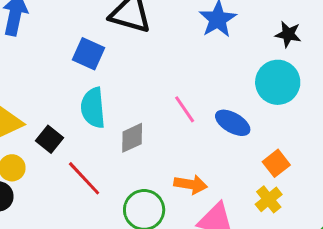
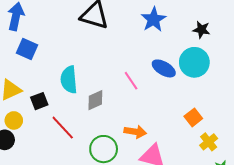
blue square: (89, 54) -> (27, 49), moved
blue ellipse: (233, 123) -> (164, 68), moved
black square: (50, 139) -> (39, 101), turned 30
yellow cross: (269, 199) -> (209, 142), moved

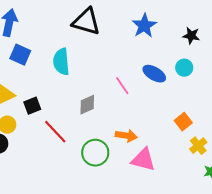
cyan circle: (194, 62) -> (184, 68), size x0.6
cyan semicircle: (69, 80) -> (61, 62), moved

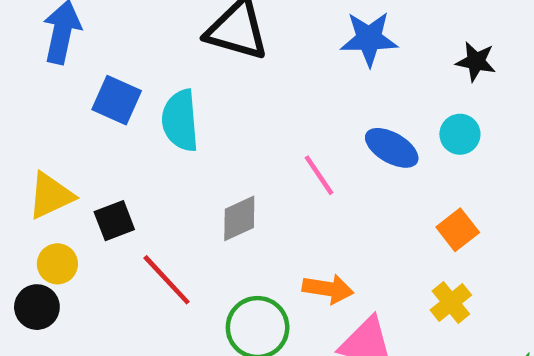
blue star: (144, 26) -> (369, 39), turned 30
blue square: (20, 55) -> (117, 100), moved
orange square: (183, 122) -> (458, 230), moved
yellow cross: (198, 146) -> (451, 303), moved

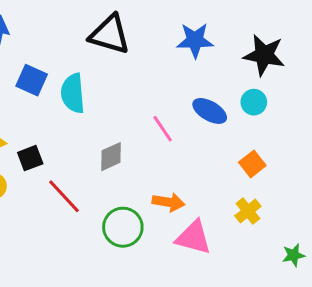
black star: (476, 61) -> (264, 55), size x1.6

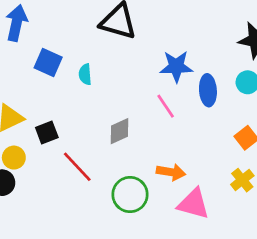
blue star: (195, 40) -> (176, 66), moved
cyan semicircle: (73, 93) -> (85, 74), size x0.6
blue ellipse: (210, 111) -> (208, 90), turned 56

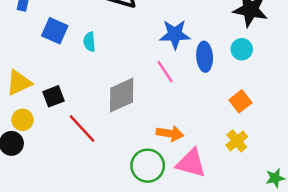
gray diamond: (119, 131) -> (122, 95), size x1.4
green circle: (130, 195) -> (148, 166), moved

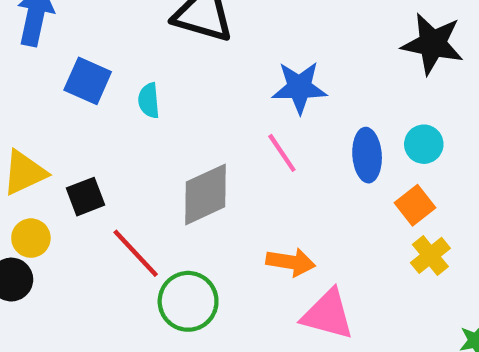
cyan circle: (242, 49) -> (424, 144), moved
blue ellipse: (205, 57) -> (367, 155), moved
yellow cross: (237, 141) -> (430, 255), moved
green circle: (148, 166) -> (188, 301), moved

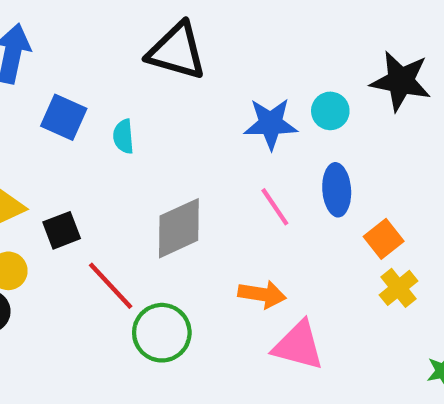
cyan circle: (424, 144) -> (330, 111), moved
pink line: (282, 153) -> (275, 207), moved

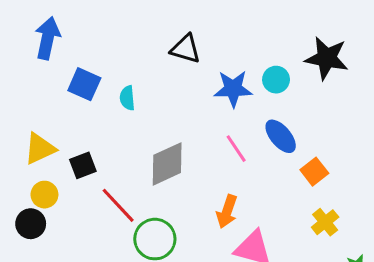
black triangle: (177, 51) -> (186, 49), moved, size x0.7
blue ellipse: (337, 190) -> (281, 136), turned -36
yellow cross: (399, 288) -> (325, 222), moved
orange arrow: (262, 294) -> (227, 211), turned 100

